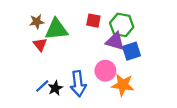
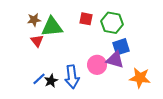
purple triangle: (115, 41) -> (115, 60), moved
orange star: (123, 85) -> (140, 78), moved

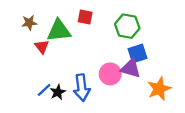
red square: (86, 19) -> (85, 17), moved
brown star: (34, 20) -> (29, 23), moved
orange star: (140, 78) -> (159, 89), turned -30

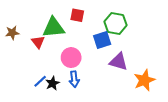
brown star: (29, 23) -> (12, 33), moved
blue square: (137, 53) -> (102, 40), moved
pink circle: (110, 74) -> (71, 58), moved
blue arrow: (82, 88) -> (74, 79), size x0.7

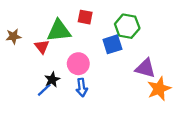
purple triangle: (119, 62) -> (145, 68), moved
black star: (53, 83) -> (52, 80), moved

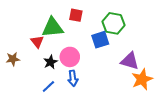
brown star: (13, 36) -> (13, 59), moved
black star: (52, 80) -> (50, 62), moved
blue line: (44, 90) -> (48, 86), moved

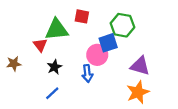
pink circle: (70, 57) -> (97, 55), moved
blue arrow: (73, 78) -> (87, 74), moved
orange star: (142, 79) -> (138, 92), moved

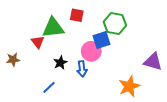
purple triangle: (140, 66) -> (153, 62), moved
black star: (54, 67) -> (60, 63), moved

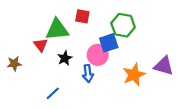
black star: (60, 63) -> (65, 58), moved
orange star: (129, 86) -> (134, 75), moved

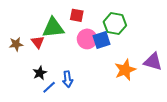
pink circle: (98, 55) -> (87, 39), moved
black star: (65, 58) -> (40, 73), moved
brown star: (14, 64) -> (16, 44), moved
blue arrow: (88, 74) -> (68, 79), moved

